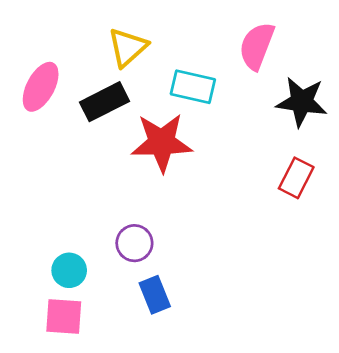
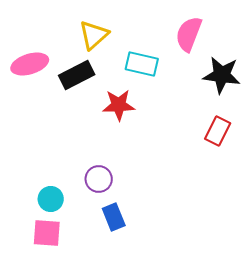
pink ellipse: (41, 87) -> (30, 64), turned 45
red star: (162, 143) -> (119, 105), size x0.7

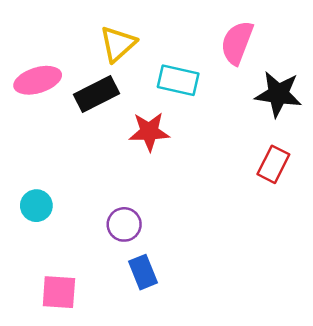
cyan circle: (51, 199) -> (36, 206), moved

